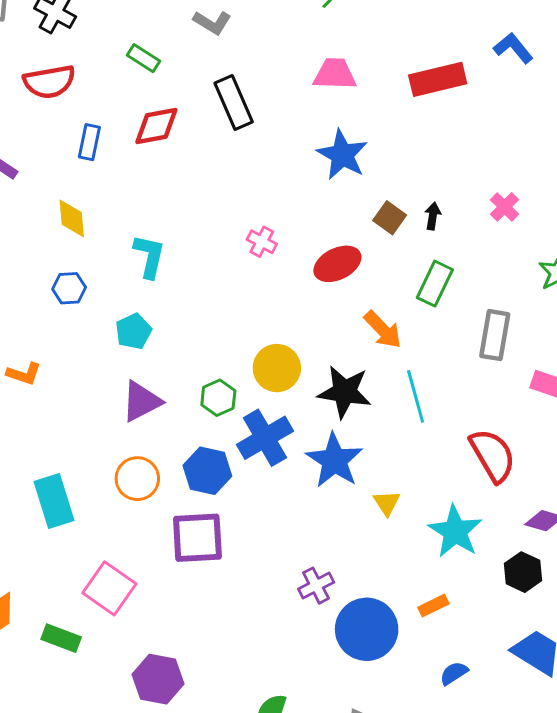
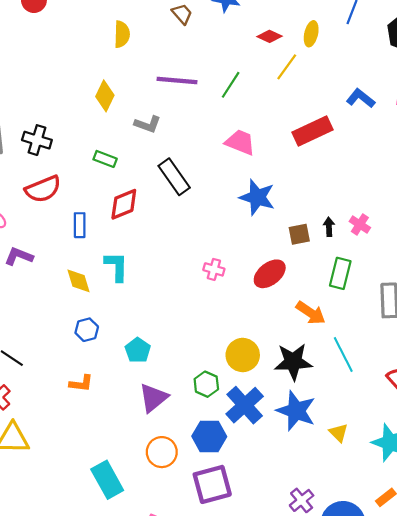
pink trapezoid: (335, 74) -> (240, 142), turned 32
pink cross: (504, 207) -> (360, 225), moved
brown square: (390, 218) -> (299, 234), turned -35
cyan L-shape: (149, 256) -> (116, 267), moved
orange L-shape: (24, 374) -> (81, 383), moved

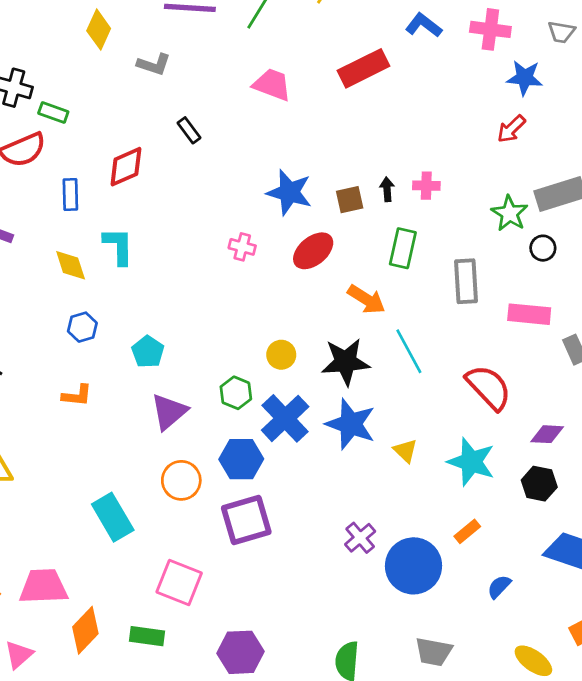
green rectangle: (105, 159) -> (53, 113), moved
black rectangle: (174, 177) -> (189, 130), size x0.6
blue star: (257, 197) -> (289, 192), moved
pink cross: (360, 225) -> (426, 186), turned -30
yellow circle: (243, 355) -> (281, 355), size x0.7

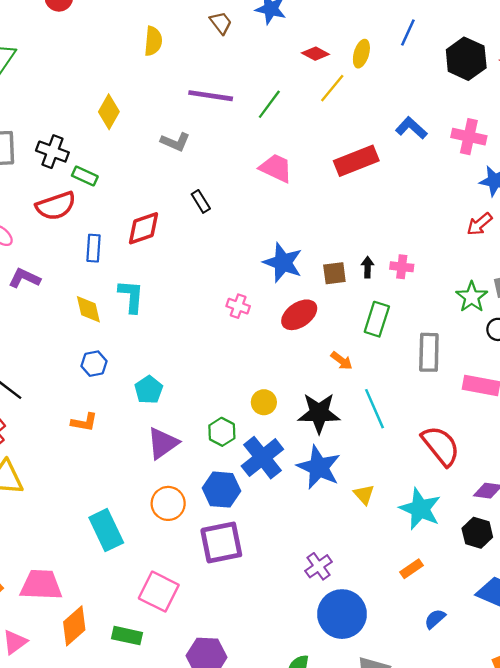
yellow diamond: (99, 30) -> (109, 112), moved
orange arrow: (366, 299) -> (342, 361), size x0.7
blue circle: (414, 566) -> (342, 614), moved

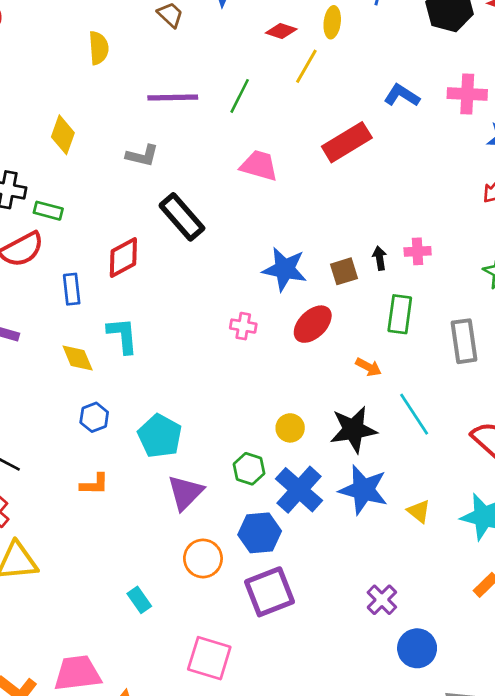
black rectangle: (201, 201) -> (182, 217), size x1.8
cyan pentagon: (149, 390) -> (160, 436), size x1.4
cyan rectangle: (106, 530) -> (139, 600), size x0.6
blue circle: (342, 614) -> (417, 648), size x0.7

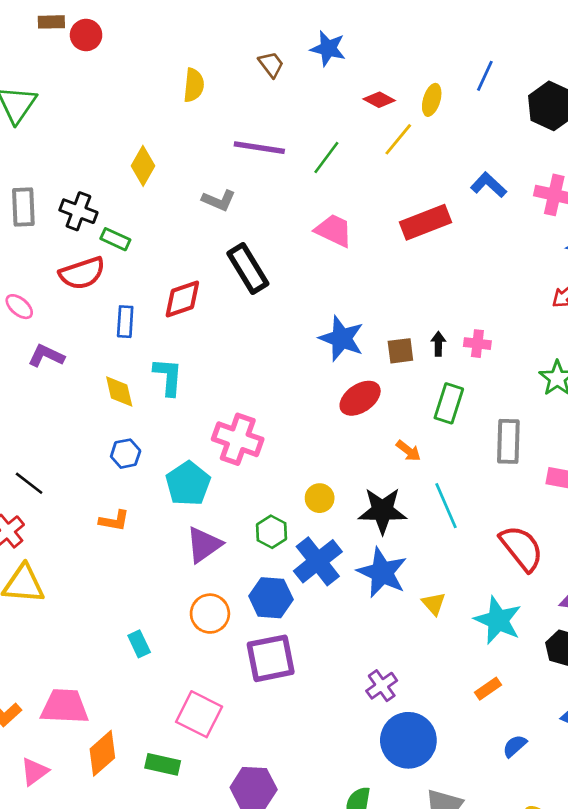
pink cross: (243, 326) -> (238, 439), moved, size x1.8
blue circle: (417, 648) -> (408, 740), size x1.4

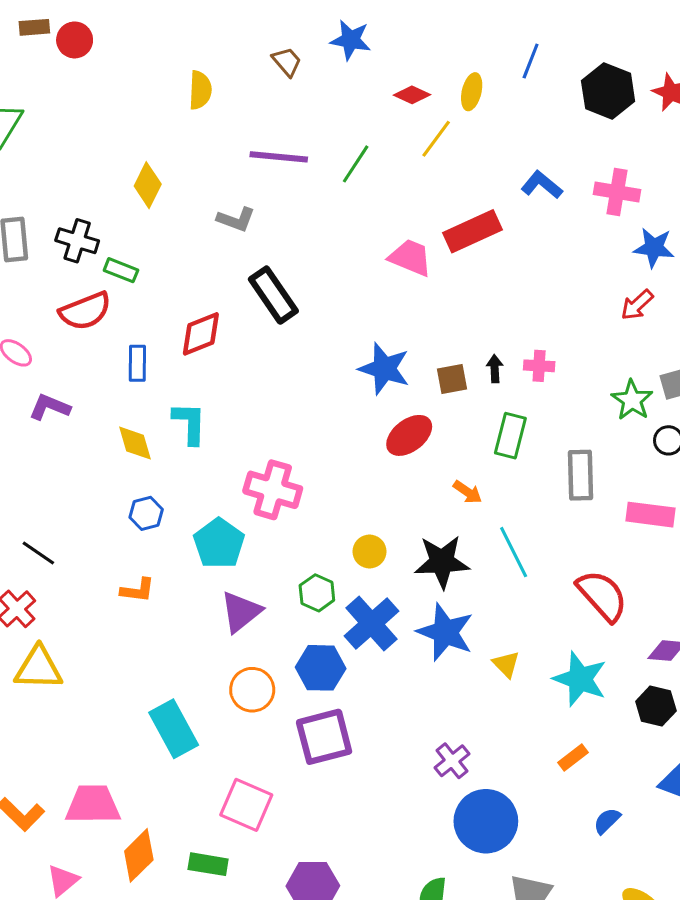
pink trapezoid: (334, 230) -> (410, 258), moved
cyan rectangle: (139, 644) -> (174, 729), size x1.8

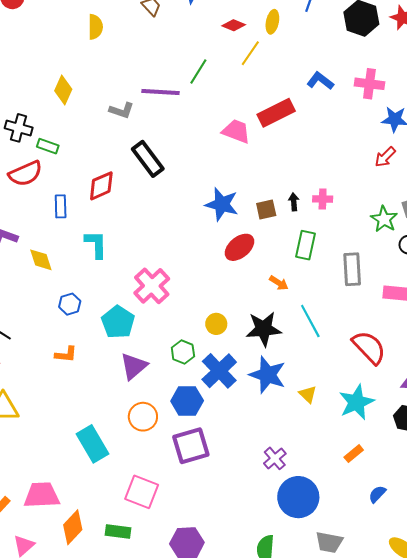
purple line: (279, 157) -> (161, 92), moved
yellow diamond: (135, 443) -> (41, 260), moved
pink cross: (273, 490) -> (152, 286), turned 33
cyan star: (580, 679) -> (356, 402), turned 30

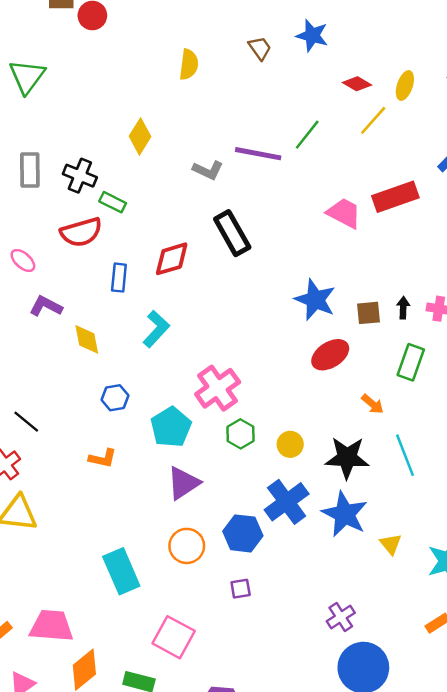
cyan L-shape: (96, 244) -> (156, 329), turned 36
green hexagon: (183, 352) -> (240, 434), moved
purple square: (191, 446) -> (241, 589), size x0.5

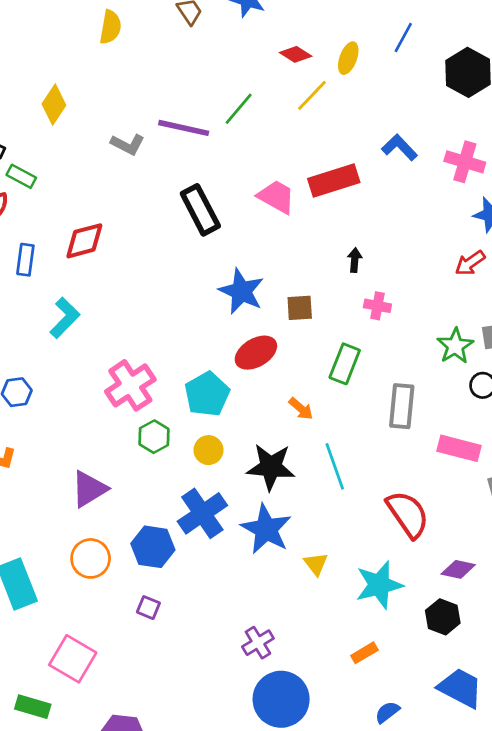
black rectangle: (232, 233) -> (200, 210), moved
black arrow: (403, 308) -> (355, 260), moved
cyan pentagon: (171, 427) -> (207, 394), moved
purple square: (241, 589) -> (148, 608), turned 30

